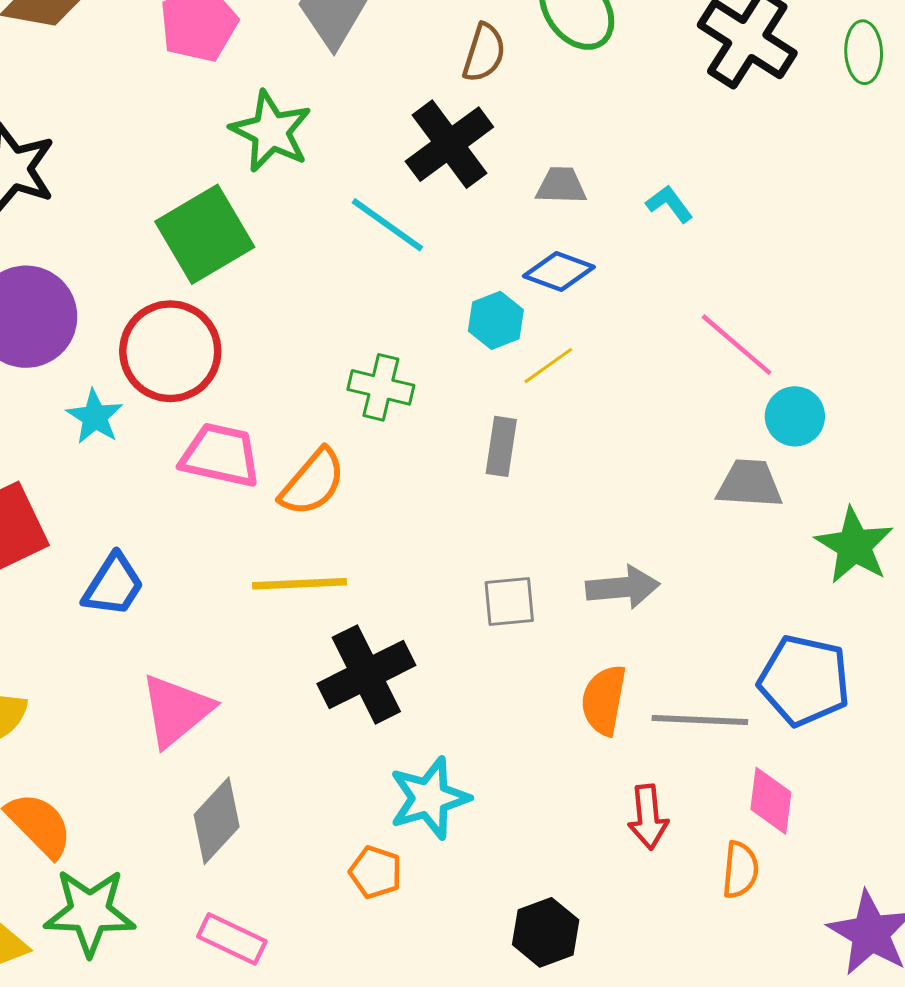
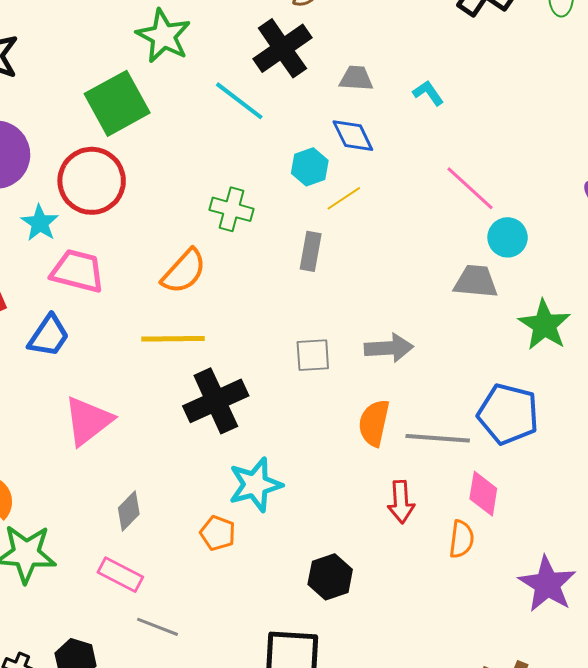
blue diamond: (559, 272) -> (353, 136), turned 42
pink trapezoid: (220, 455) -> (77, 271), moved
gray diamond: (217, 821) -> (129, 511), moved, size x0.7

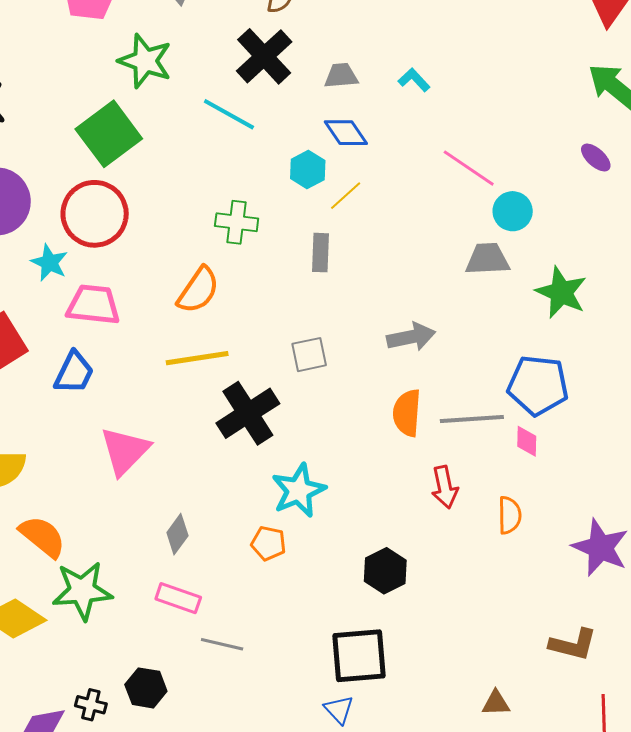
gray square: (313, 355) -> (309, 355), moved
pink diamond: (483, 494) -> (527, 441), moved, size x0.7

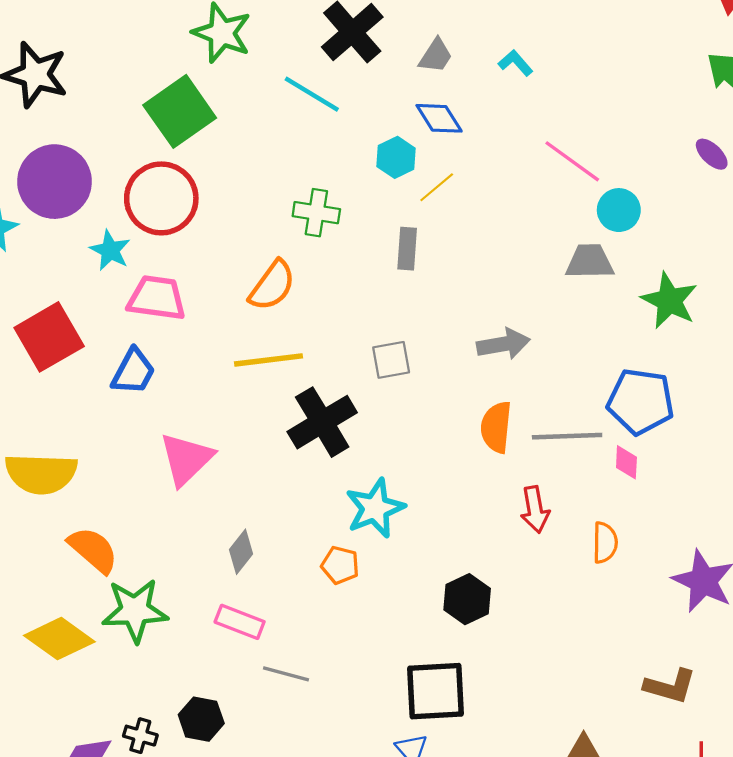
gray trapezoid: (341, 76) -> (436, 56), turned 126

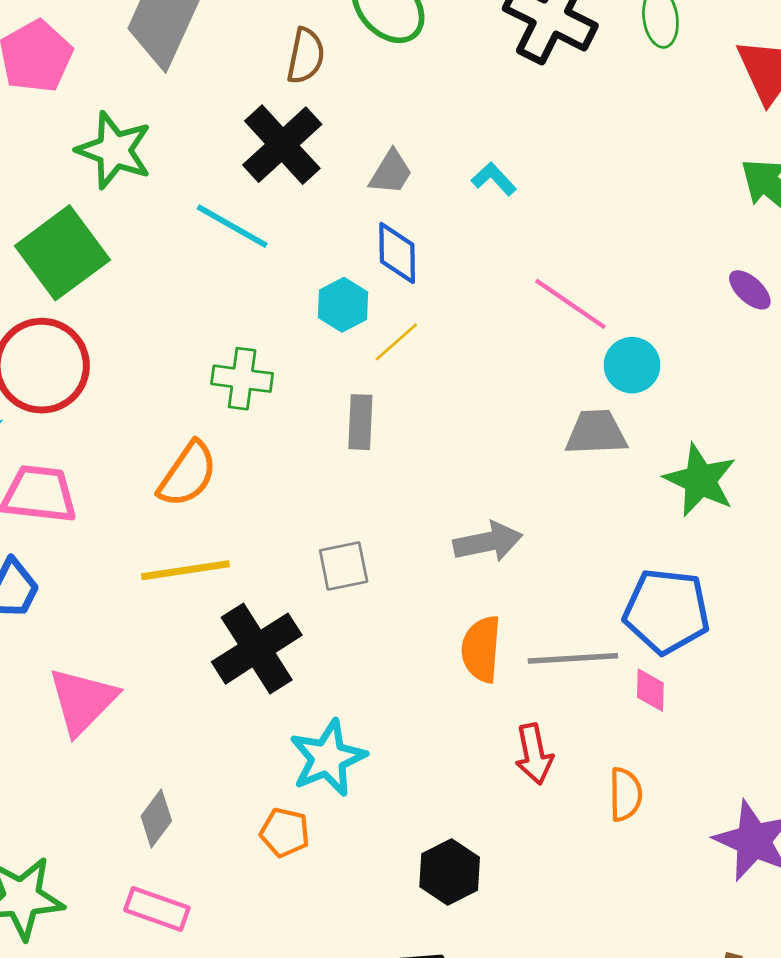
blue diamond: (439, 118) -> (397, 253), turned 33

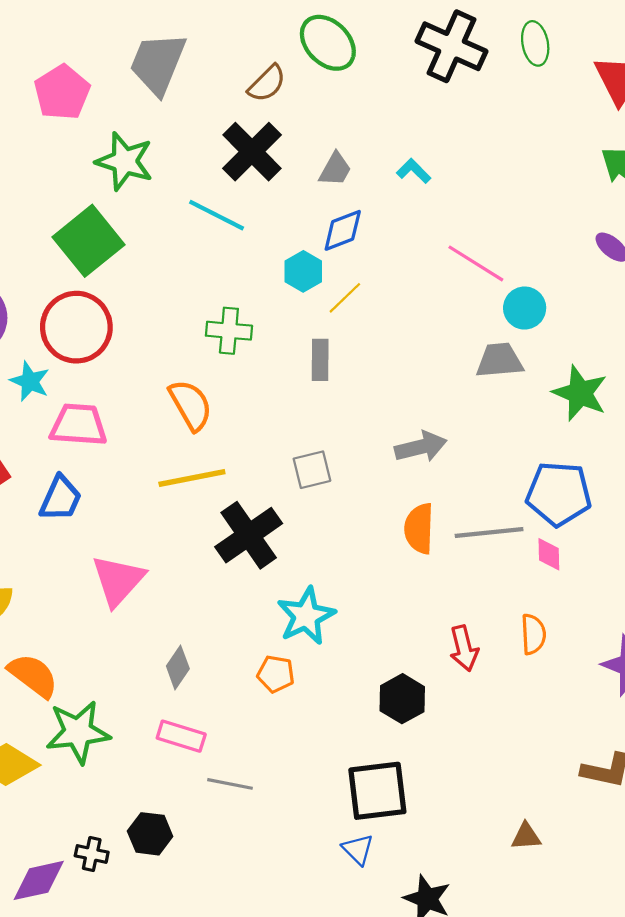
brown semicircle: (306, 56) -> (267, 84), turned 36
blue diamond: (397, 253) -> (343, 230), turned 72
orange semicircle: (188, 474) -> (191, 405), turned -62
red arrow: (534, 754) -> (464, 648), moved

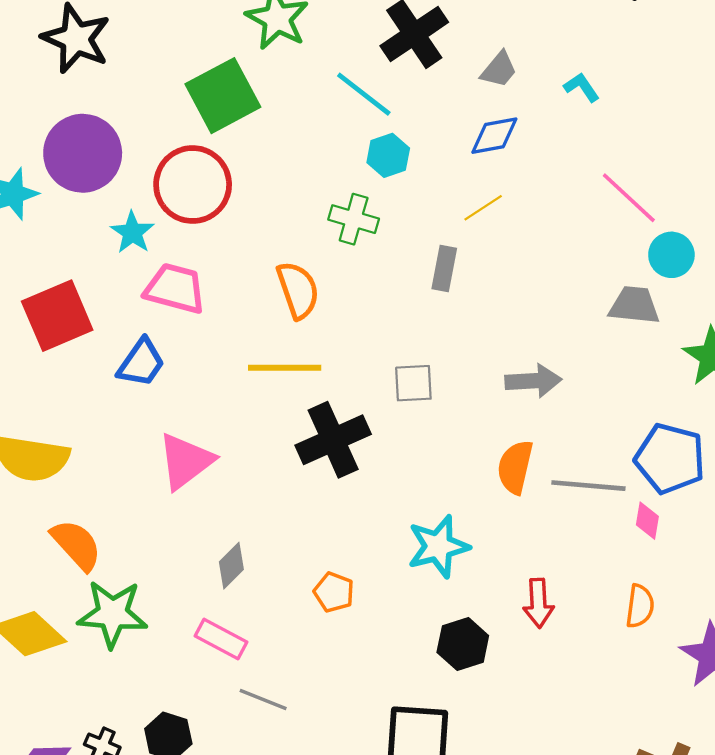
cyan hexagon: (303, 271) -> (388, 155), moved
cyan star: (306, 616) -> (438, 546), moved
orange semicircle: (533, 634) -> (640, 606), moved

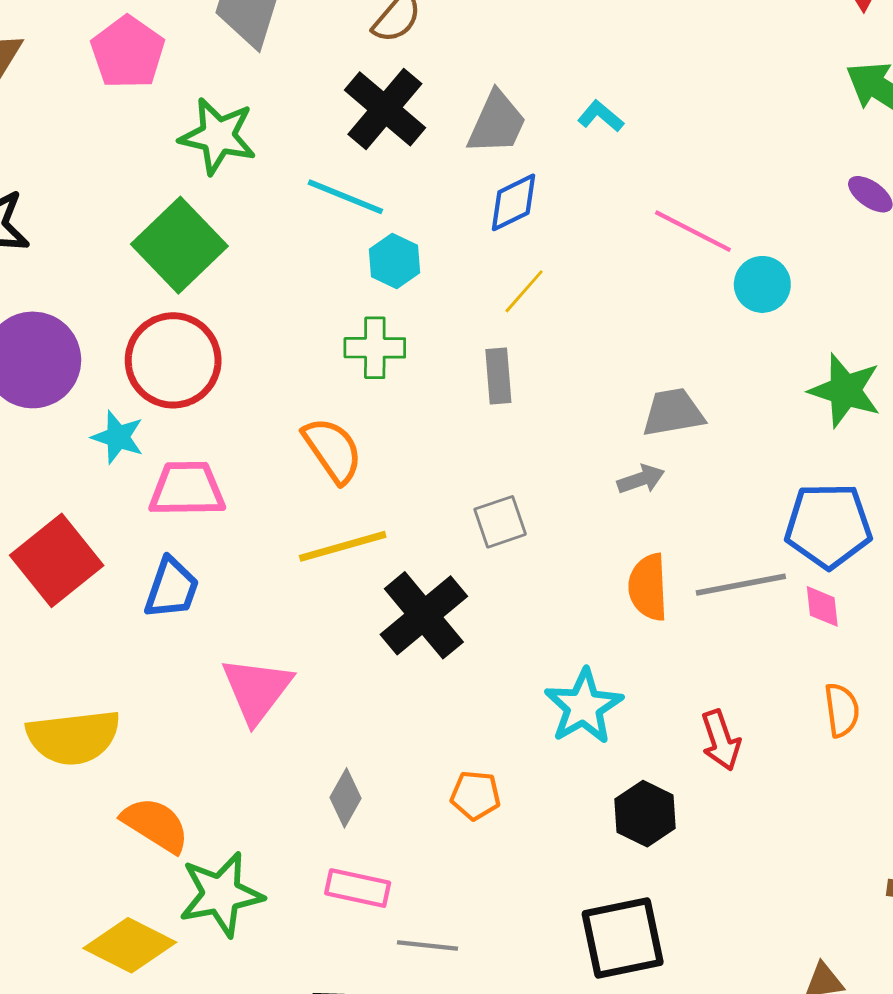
gray trapezoid: (499, 70) -> (497, 123), size x1.4
gray trapezoid: (634, 305) -> (673, 412), moved
gray arrow: (533, 381) -> (641, 479), size x0.7

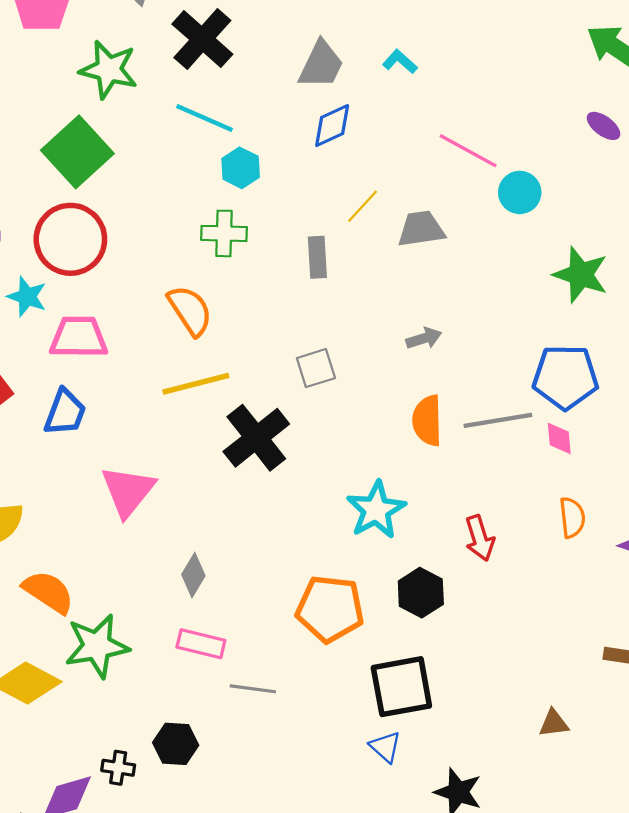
black cross: (385, 109) -> (202, 39), moved
yellow line: (524, 291) -> (363, 206), moved
gray trapezoid: (673, 412) -> (421, 229), moved
orange pentagon: (475, 795) -> (330, 609), moved, size x1.8

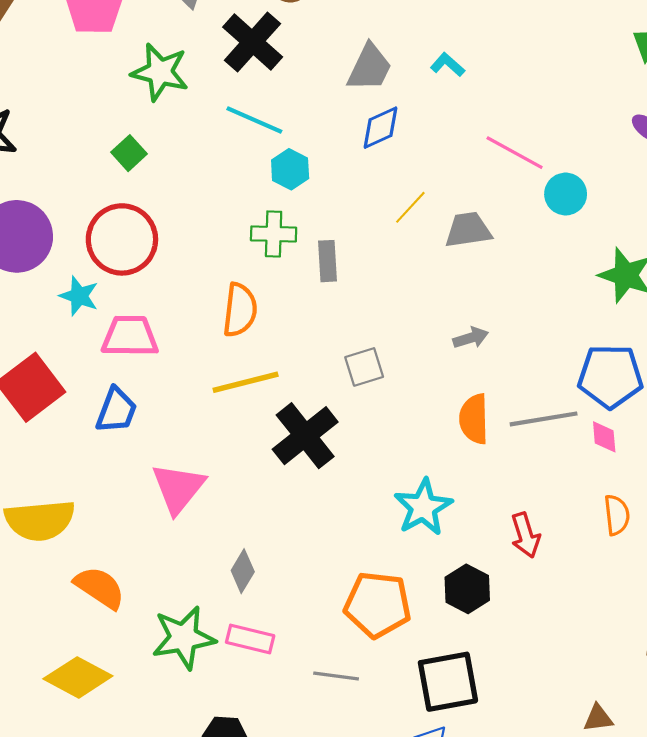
green square: (77, 152) -> (129, 153), size x0.5
gray rectangle: (317, 257) -> (328, 261), moved
orange semicircle: (190, 310) -> (240, 310), turned 40
green star: (97, 646) -> (184, 638), moved
gray line: (253, 689) -> (336, 676), moved

